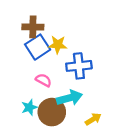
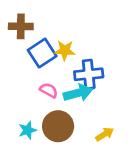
brown cross: (33, 27) -> (21, 26), moved
cyan arrow: (70, 98) -> (78, 93), moved
cyan star: (29, 107) -> (27, 130), moved

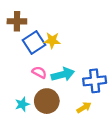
blue cross: (89, 74) -> (95, 81), moved

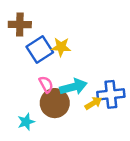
pink semicircle: (39, 72) -> (46, 84), turned 32
brown circle: (47, 101) -> (55, 103), moved
yellow arrow: (84, 107) -> (93, 103), moved

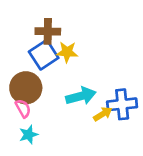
brown cross: (20, 24) -> (48, 31), moved
pink semicircle: (46, 84) -> (23, 108), moved
brown circle: (55, 103) -> (26, 88), moved

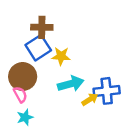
yellow star: (67, 52) -> (61, 56), moved

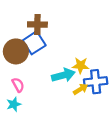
yellow star: (61, 56) -> (81, 65), moved
brown circle: (23, 77) -> (16, 51), moved
cyan star: (25, 117) -> (14, 104), moved

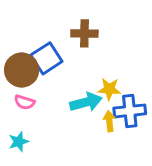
brown cross: (37, 24) -> (84, 33), moved
pink semicircle: (18, 85) -> (25, 102), moved, turned 136
yellow arrow: (81, 89) -> (109, 121), turned -64

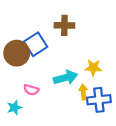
yellow star: (109, 89) -> (93, 68), moved
pink semicircle: (25, 102) -> (31, 90), moved
blue cross: (130, 111) -> (99, 100), moved

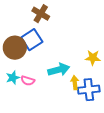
brown cross: (64, 25) -> (41, 14), moved, turned 30
yellow star: (93, 68) -> (93, 58), moved
cyan star: (14, 108) -> (13, 78), moved

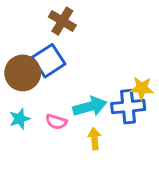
pink semicircle: (28, 81) -> (56, 122), moved
yellow arrow: (75, 83) -> (94, 139), moved
blue cross: (89, 90) -> (128, 107), moved

